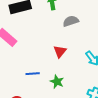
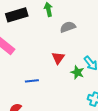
green star: (57, 82) -> (77, 72), moved

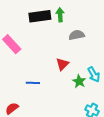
black rectangle: (17, 15) -> (40, 16), moved

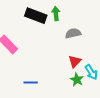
black rectangle: (40, 16) -> (36, 16), turned 30
red triangle: (62, 64) -> (75, 61), moved

